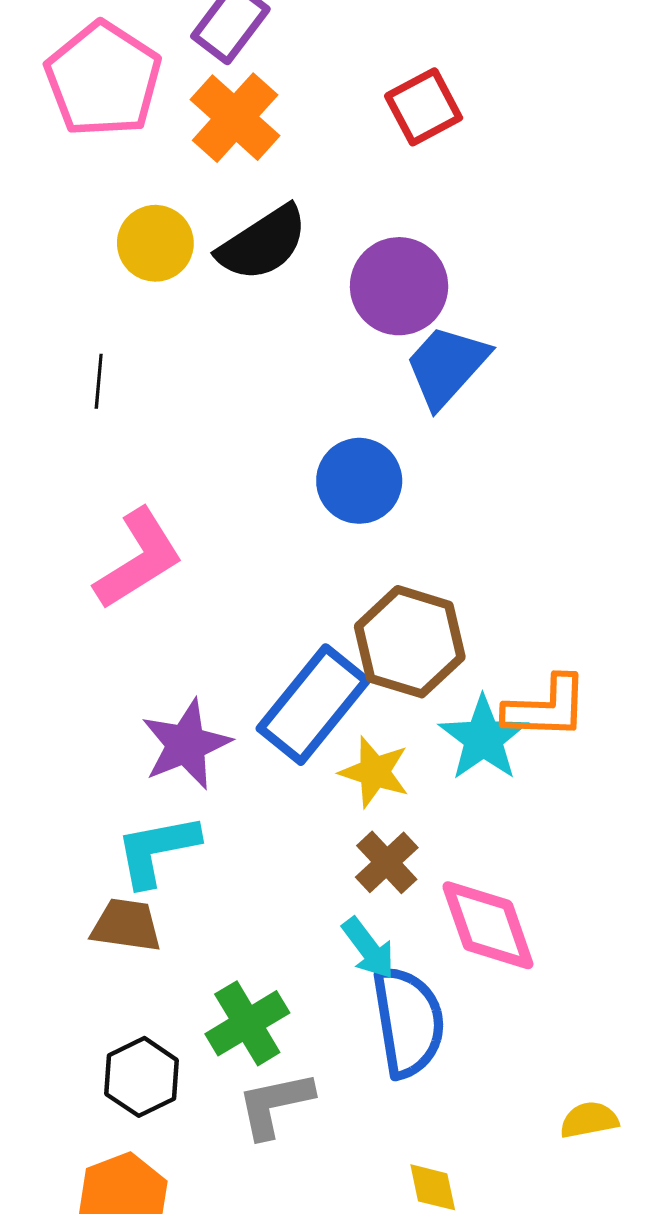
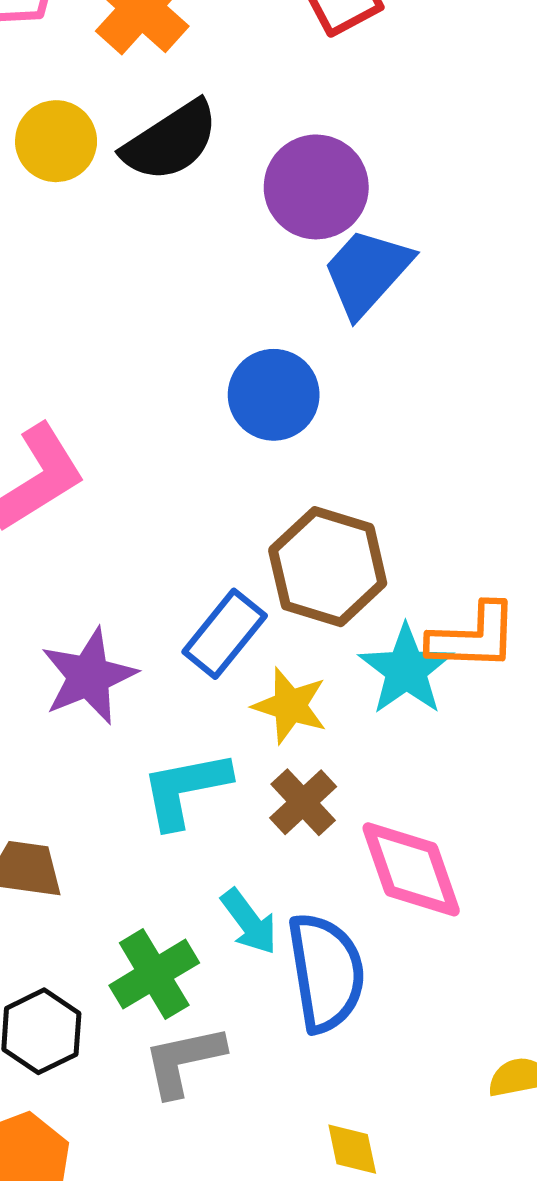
blue rectangle: (313, 705) -> (225, 634), size x0.7
cyan L-shape: (157, 850) -> (185, 789), moved
cyan arrow: (368, 948) -> (249, 922), moved

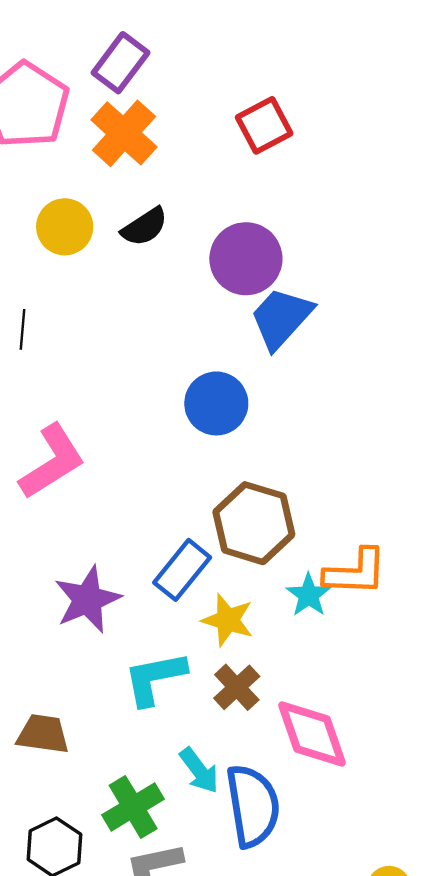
black semicircle: (171, 141) -> (144, 227), size x0.7
cyan star: (406, 670) -> (309, 595), size x0.7

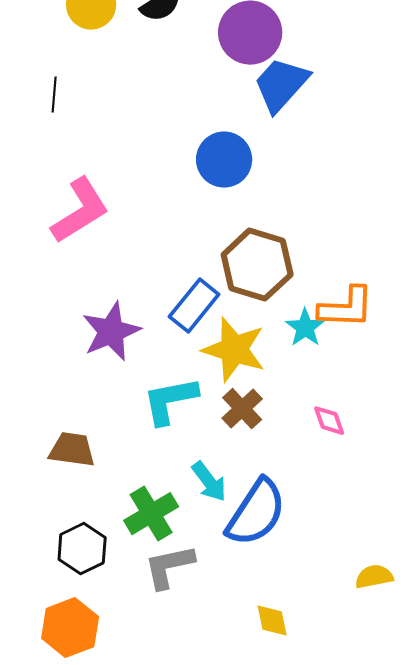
yellow star: (228, 620) -> (234, 350), size x1.4
pink diamond: (312, 734) -> (329, 421), moved, size x0.5
blue semicircle: (253, 806) -> (256, 513), turned 42

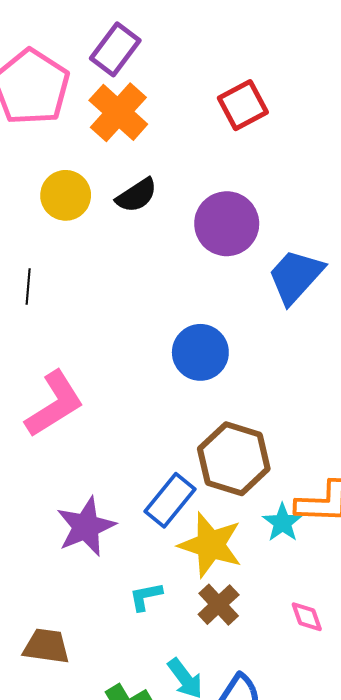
blue trapezoid: (281, 85) -> (296, 276), moved
cyan L-shape: (170, 401) -> (146, 596), size x0.6

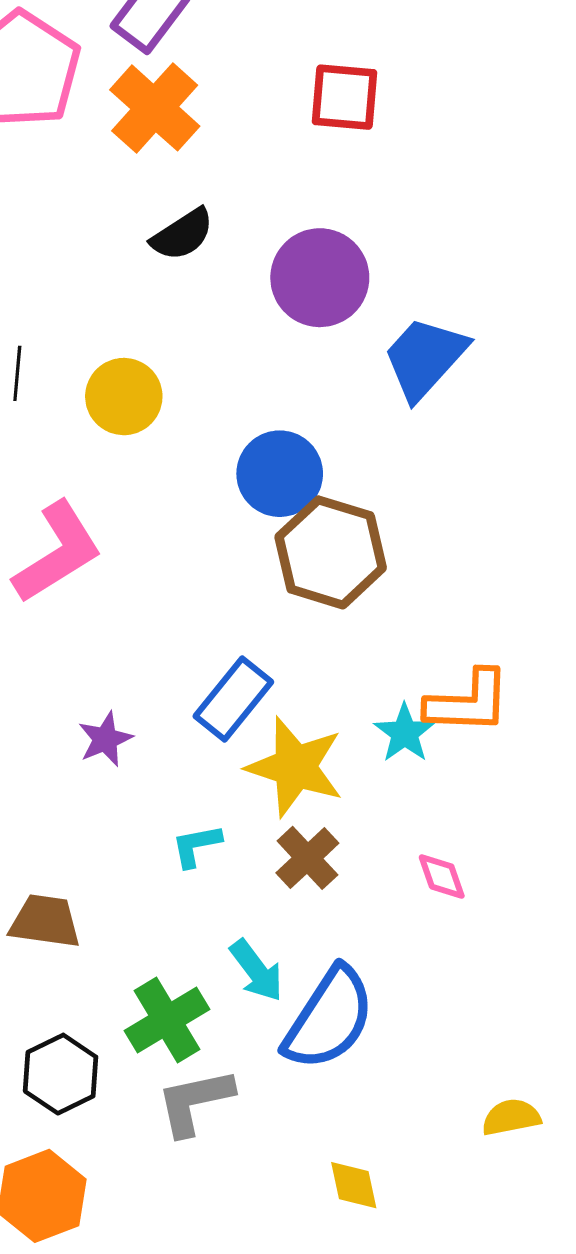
red square: (243, 105) -> (345, 97), turned 33
yellow circle: (66, 195) -> (124, 397), moved
brown hexagon: (234, 459) -> (331, 552), moved
purple star: (86, 527) -> (105, 739), size x0.6

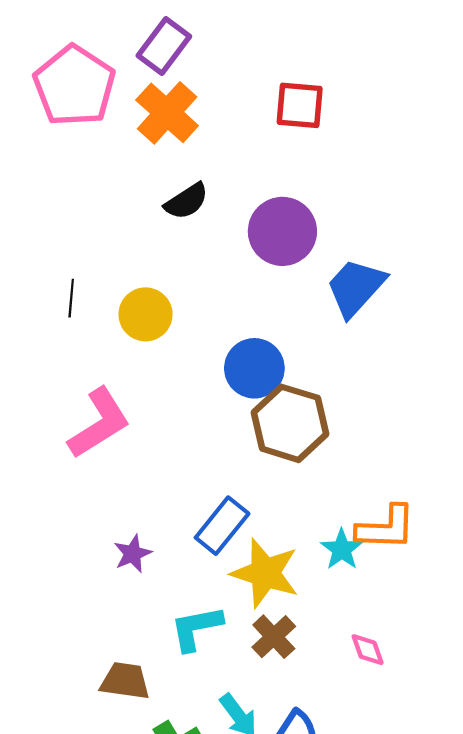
cyan L-shape: (196, 846) -> (196, 628), size x1.5
brown trapezoid: (45, 921) -> (125, 681), moved

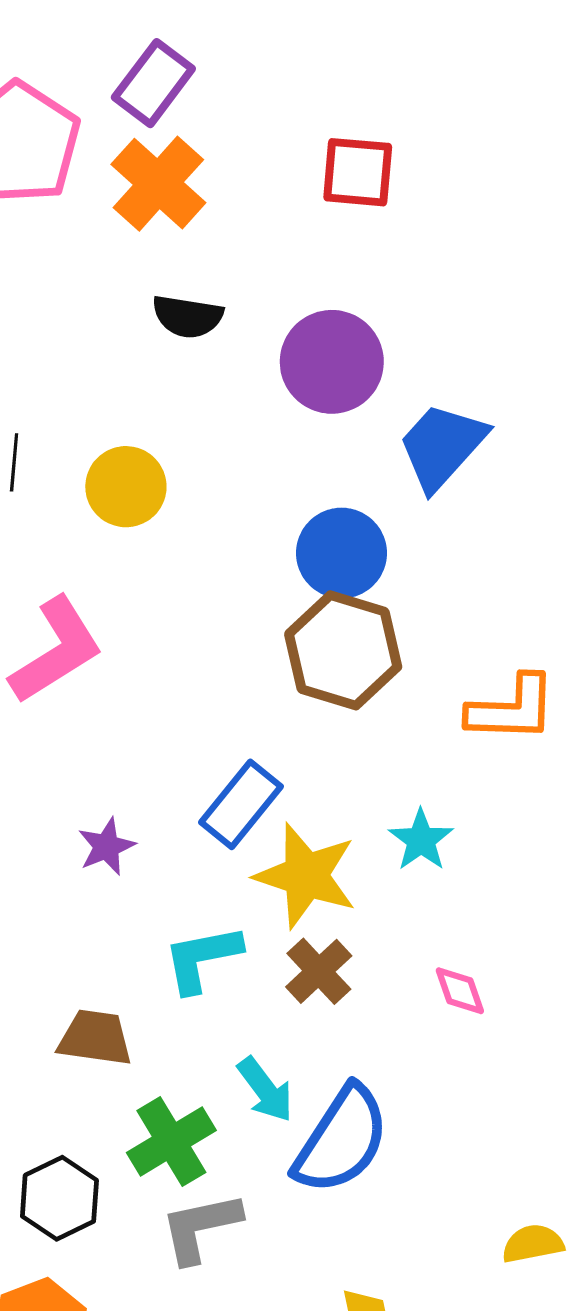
black semicircle: (186, 201) -> (188, 316), turned 42
blue circle: (254, 368) -> (342, 553), moved
orange L-shape: (386, 528) -> (512, 709), moved

